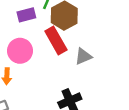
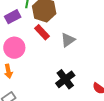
red rectangle: (56, 41) -> (42, 32), size x0.7

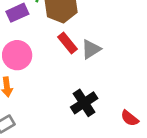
red rectangle: (42, 32) -> (67, 43), moved

